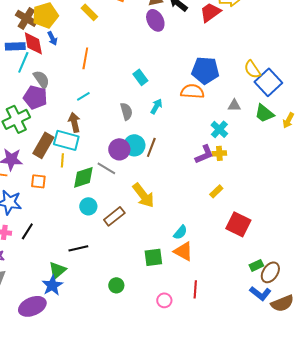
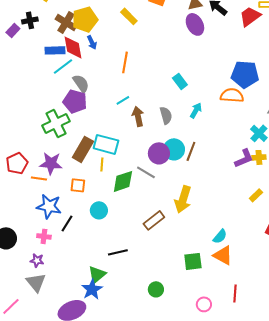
cyan line: (23, 62) -> (63, 66), turned 30
brown arrow: (74, 122) -> (138, 116), moved
yellow arrow: (143, 195) -> (183, 199), turned 56
cyan circle: (88, 206) -> (99, 210), moved
black line: (27, 231) -> (67, 223), moved

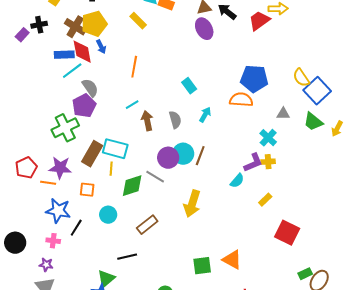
purple pentagon: (75, 101) -> (84, 106), turned 30
brown rectangle: (154, 220) -> (147, 225), moved
cyan semicircle: (220, 236) -> (237, 181), moved

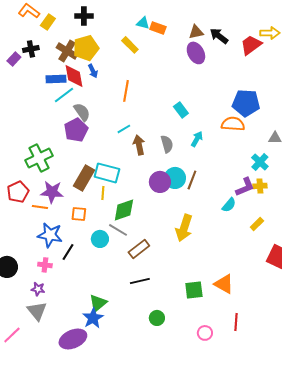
green cross: (65, 128) -> (39, 158), moved
gray line: (155, 177) -> (118, 230), moved
black line: (127, 257) -> (140, 281), moved

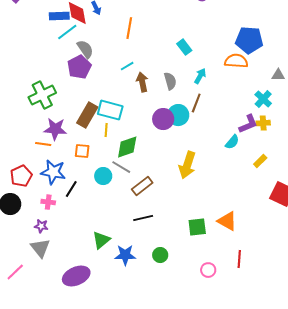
brown line: (192, 180) -> (196, 103), moved
red pentagon: (18, 192) -> (21, 176), moved
blue star: (93, 318) -> (125, 255), moved, turned 30

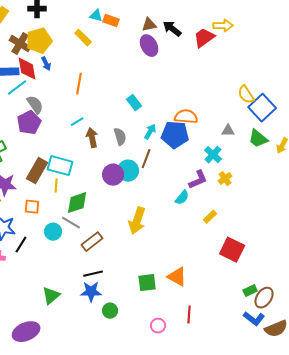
blue pentagon: (249, 40) -> (175, 135), moved
yellow cross: (263, 123) -> (225, 179), moved, turned -32
blue star: (125, 255) -> (91, 292), moved

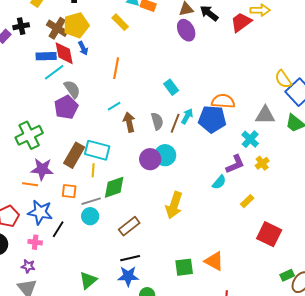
gray triangle: (228, 131) -> (265, 115), size x1.5
brown line: (146, 159) -> (175, 123), moved
gray line: (71, 223) -> (91, 201), moved, turned -48

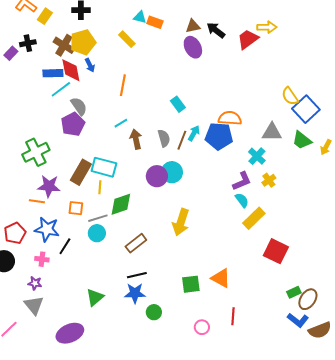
cyan semicircle: (219, 182) -> (242, 200), moved, turned -77
yellow rectangle: (247, 201) -> (254, 218), size x1.6

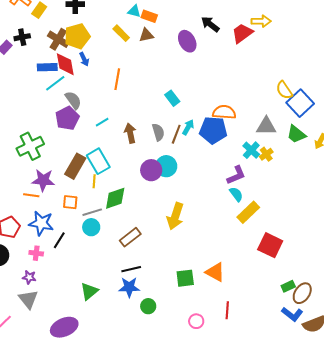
brown triangle: (193, 26) -> (146, 35), moved
cyan line: (121, 123) -> (102, 122), moved
cyan rectangle: (104, 167) -> (98, 161), turned 45
yellow cross: (269, 180) -> (266, 154), moved

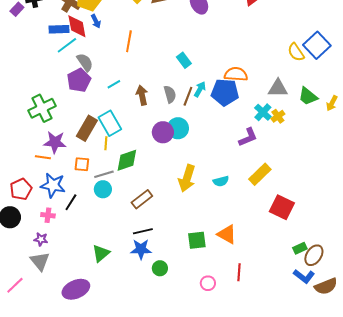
blue square: (300, 103) -> (317, 45), moved
cyan semicircle: (236, 194) -> (221, 181), moved, turned 112

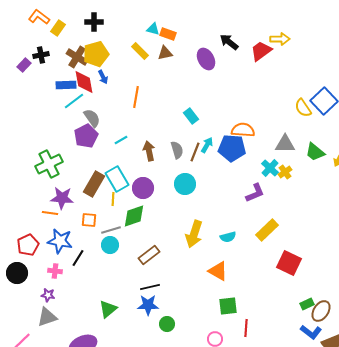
purple circle: (163, 132) -> (143, 188), moved
orange triangle: (227, 234) -> (218, 271), moved
green square: (197, 240) -> (228, 306), moved
gray triangle: (40, 261) -> (47, 317), turned 50

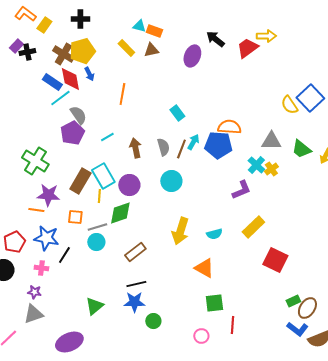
purple ellipse: (206, 59) -> (192, 56), turned 50
purple rectangle: (24, 65) -> (16, 46), moved
blue rectangle: (66, 85) -> (52, 82), turned 36
green cross: (49, 164) -> (35, 161), turned -32

